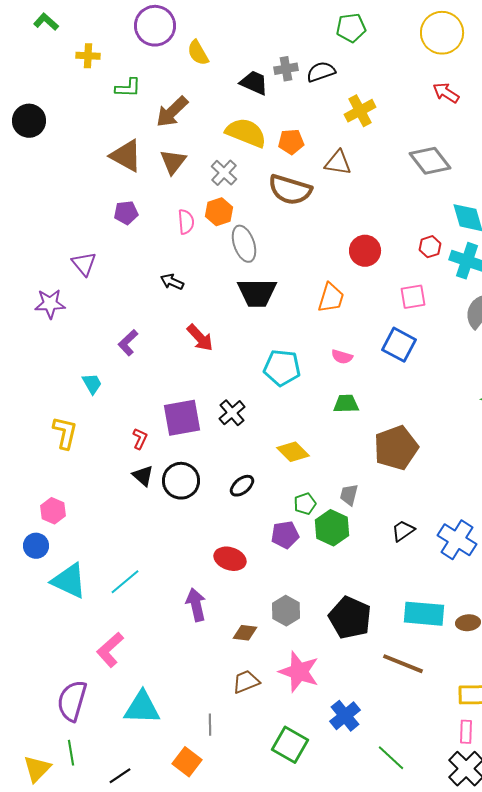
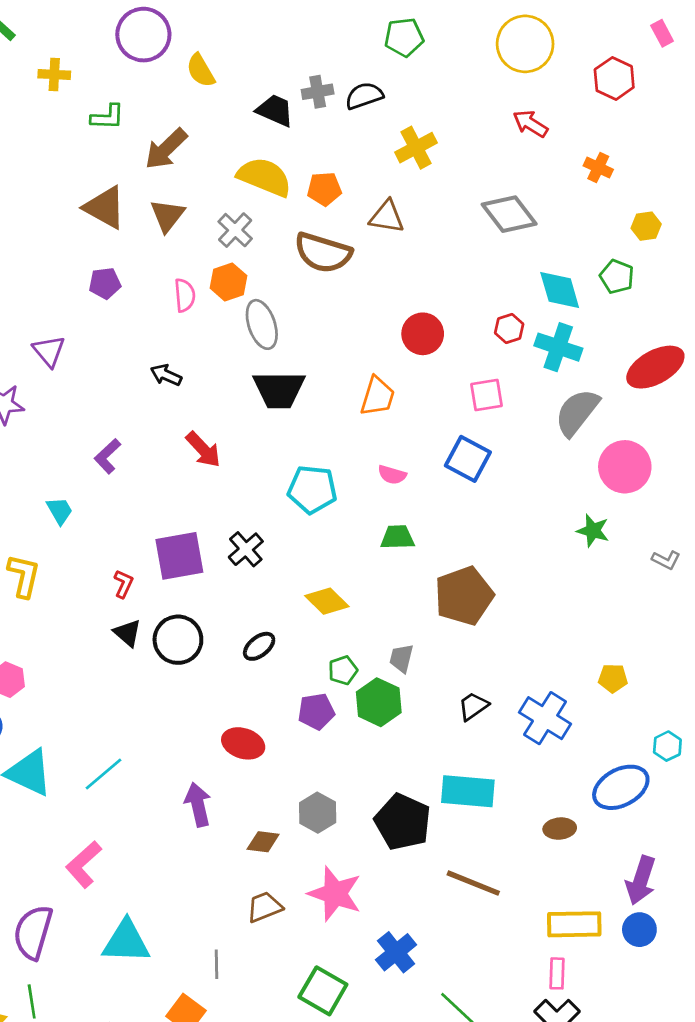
cyan rectangle: (424, 614) -> (468, 791), moved

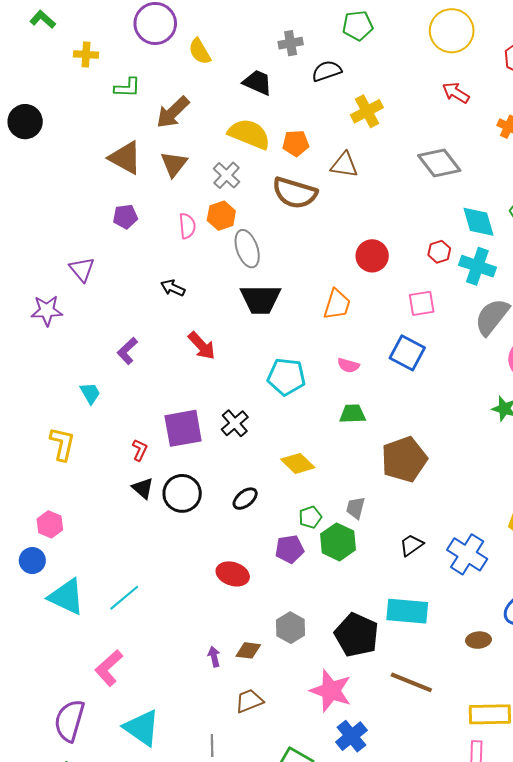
gray cross: (318, 92) -> (291, 43), moved
purple arrow: (198, 805) -> (214, 657), moved, size x0.6
pink star: (335, 894) -> (331, 691), moved
cyan triangle: (126, 942) -> (142, 728), turned 33

